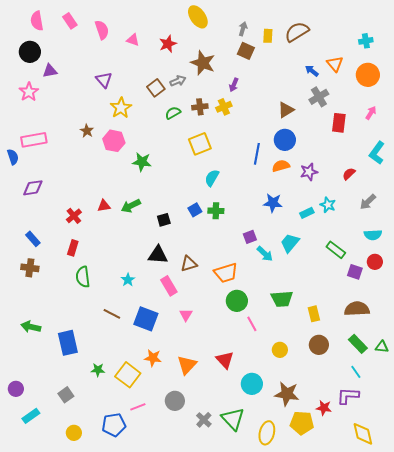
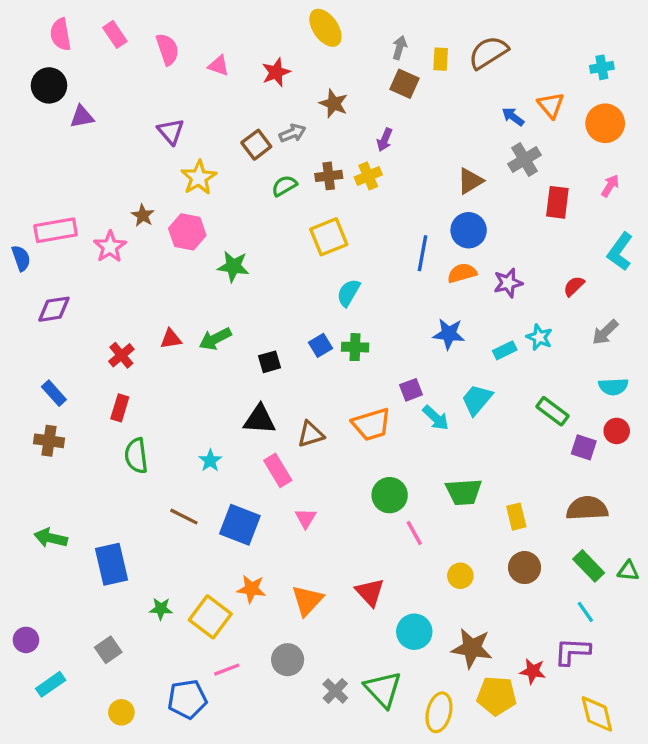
brown star: (203, 63) -> (334, 104), size x0.7
pink star: (29, 92) -> (110, 247), moved
orange trapezoid: (226, 273) -> (372, 424), moved

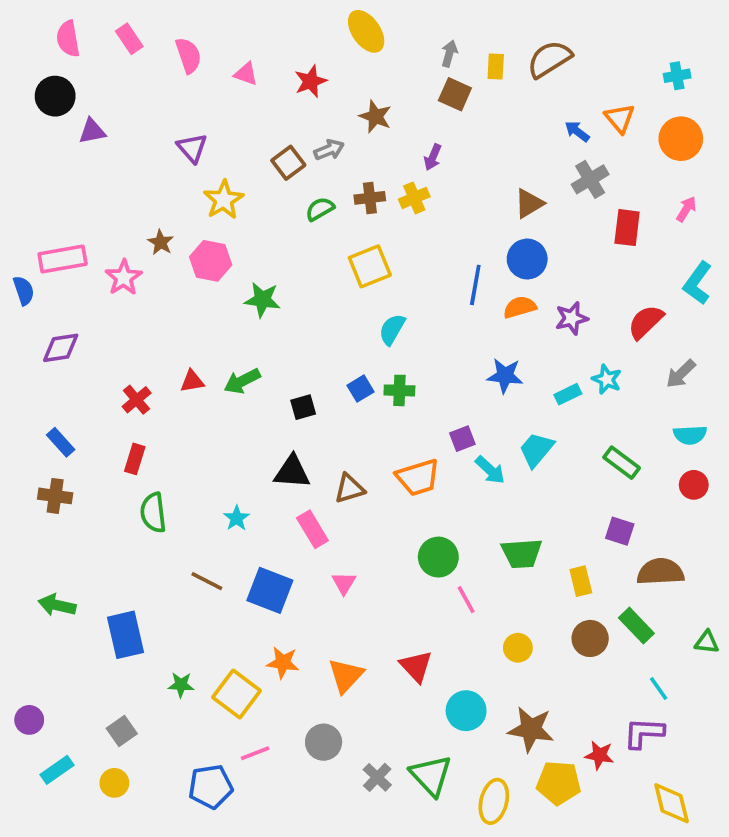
red semicircle: (574, 286) -> (646, 322), size x1.5
purple square: (584, 447) -> (620, 531), moved
green rectangle: (589, 566) -> (636, 626), moved
yellow circle: (121, 712) -> (114, 783), moved

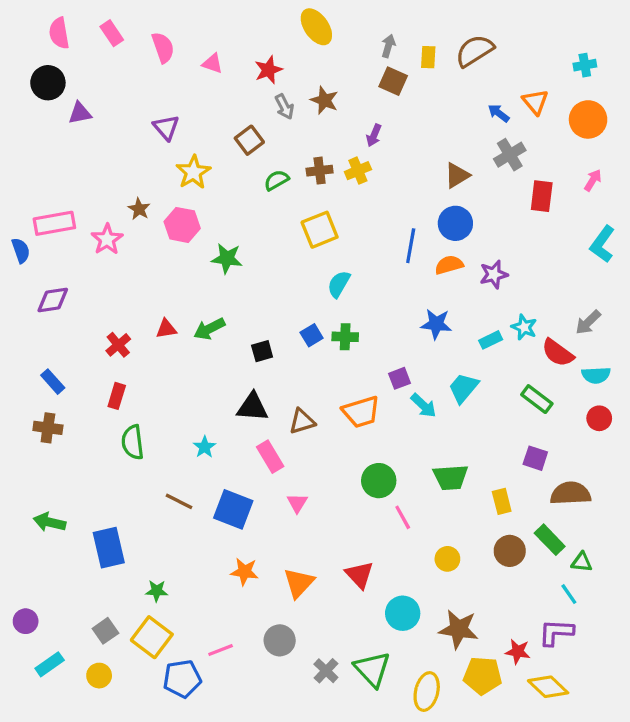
gray arrow: (329, 150) -> (284, 107), moved, turned 85
red semicircle: (646, 322) -> (558, 353), moved, turned -100
green triangle: (707, 642) -> (582, 562), moved
yellow square: (237, 694) -> (152, 637), moved
yellow diamond: (672, 803) -> (548, 687), moved, turned -33

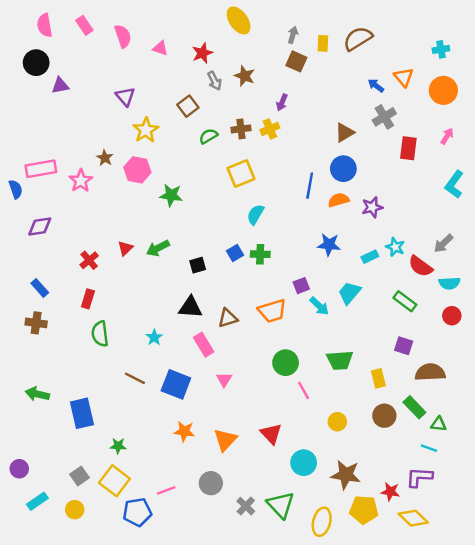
red triangle: (166, 329) -> (125, 248), turned -35
cyan line: (569, 594) -> (429, 448), turned -35

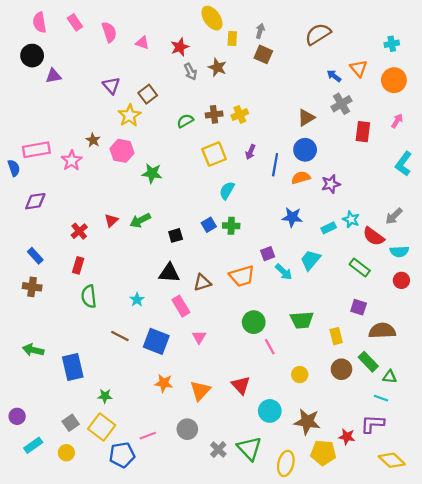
yellow rectangle: (323, 43) -> (232, 38), moved
purple arrow: (282, 102) -> (250, 152), moved
brown square: (188, 106) -> (148, 94), moved
yellow diamond: (413, 518) -> (392, 460), moved

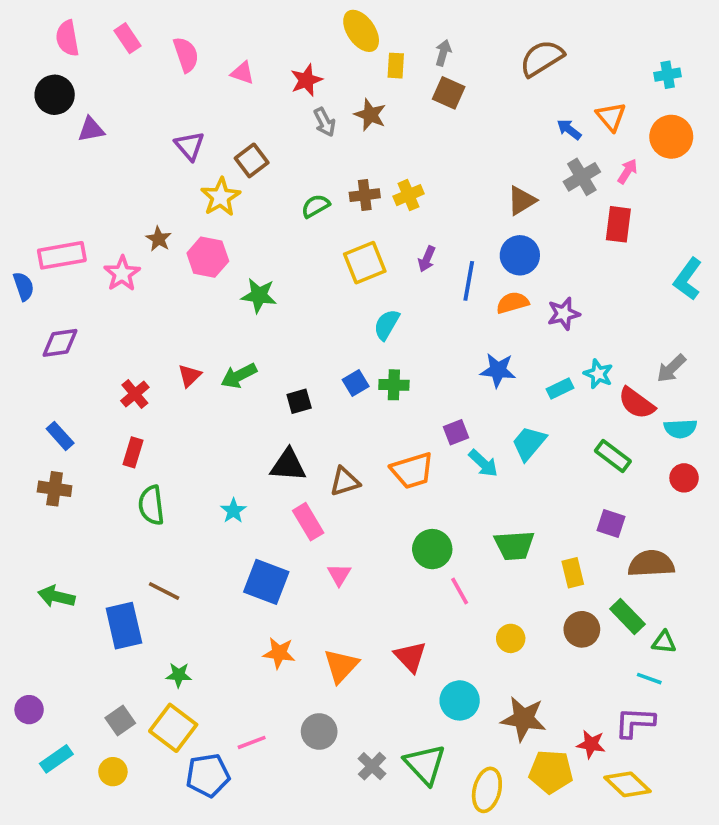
pink arrow: (397, 121) -> (627, 171), moved
brown line: (120, 336) -> (164, 591), moved
yellow diamond: (392, 460) -> (627, 784), moved

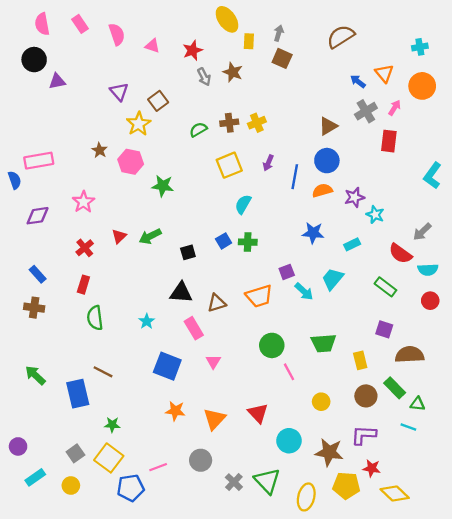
pink star: (122, 274) -> (83, 202), moved
cyan star: (598, 374) -> (375, 215), moved
green arrow: (56, 596) -> (35, 375), turned 30
purple L-shape: (635, 722) -> (364, 435), moved

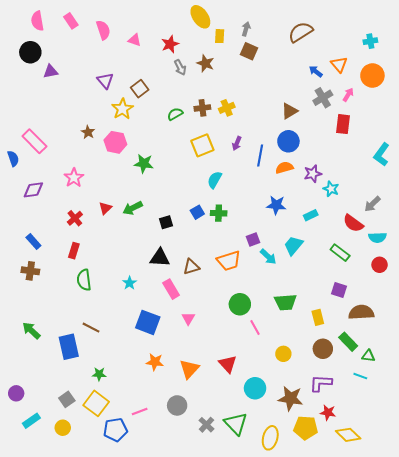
pink rectangle: (39, 161) -> (34, 141), turned 55

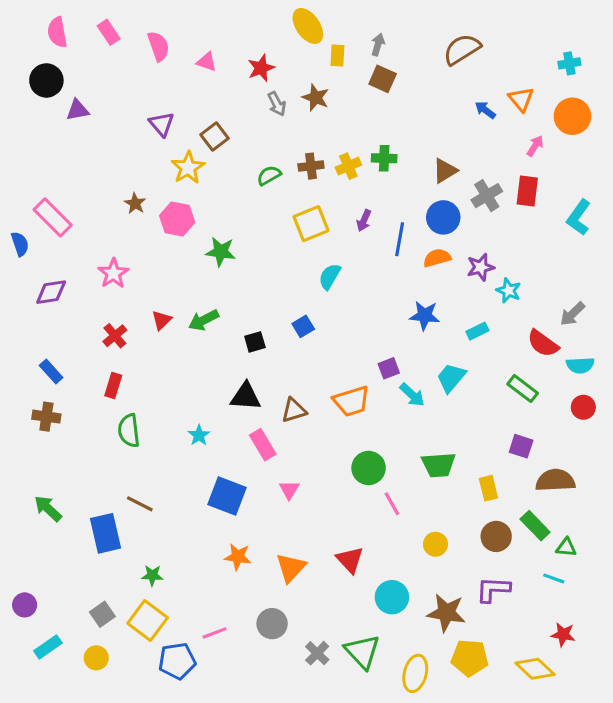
gray cross: (323, 98) -> (487, 196), moved
cyan L-shape: (382, 154) -> (579, 217), moved
green cross: (219, 213) -> (384, 158), moved
red star: (328, 413) -> (563, 634), moved

